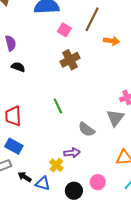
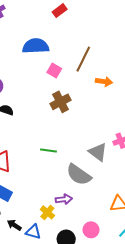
green line: (58, 106) -> (49, 150), turned -56
gray triangle: (115, 118) -> (98, 152), moved, turned -30
gray semicircle: (87, 129) -> (79, 175), size x1.4

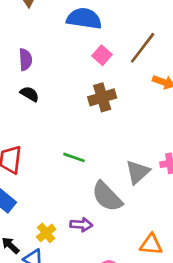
gray triangle: (98, 152) -> (138, 172), turned 30
yellow cross: (47, 212) -> (46, 233), moved

